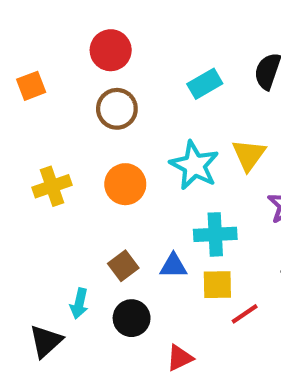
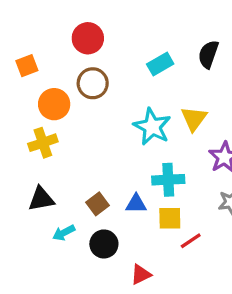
orange circle: (125, 184) -> (54, 104), moved
cyan arrow: (79, 303) -> (64, 233), turned 50
black triangle: (46, 341) -> (41, 199), moved, turned 32

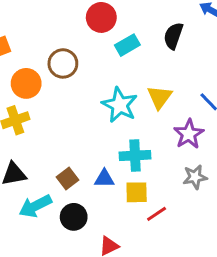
red circle: (88, 38) -> (101, 17), moved
cyan arrow: (64, 233) -> (35, 206), size x1.5

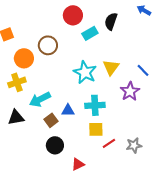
black semicircle: (173, 36) -> (111, 21), moved
gray star: (195, 177) -> (134, 145), moved
blue triangle: (104, 179) -> (68, 110), moved
cyan arrow: (35, 206) -> (40, 99), moved

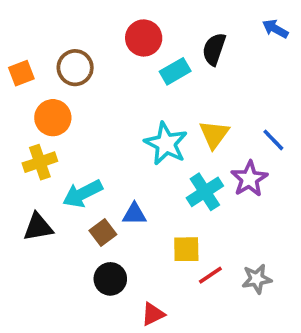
brown circle: (48, 45) -> (75, 68), moved
cyan cross: (95, 105) -> (205, 192), moved, turned -30

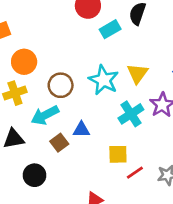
brown circle: (75, 68) -> (61, 85), moved
black circle: (110, 279) -> (34, 175), moved

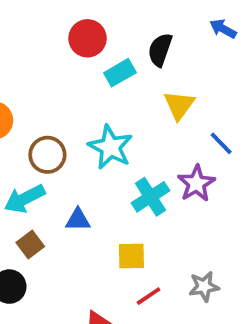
yellow triangle: (137, 73) -> (179, 105), moved
brown square: (59, 143) -> (30, 245), moved
red line: (135, 173) -> (149, 296), moved

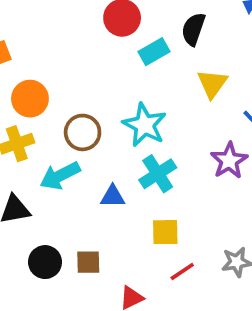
cyan cross: (151, 197) -> (158, 174), moved
brown square: (30, 245) -> (88, 262), moved, turned 36

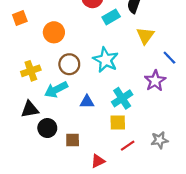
orange circle: (30, 99) -> (54, 32), moved
cyan cross: (158, 174) -> (122, 98), moved
black circle: (45, 262) -> (47, 128), moved

